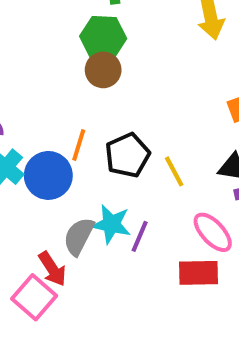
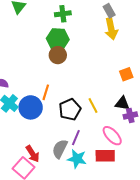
black pentagon: (127, 155) -> (70, 109), moved
cyan star: (111, 224) -> (77, 159), moved
gray semicircle: (79, 236) -> (60, 149), moved

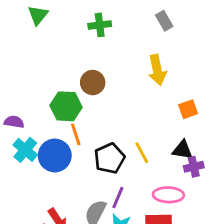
yellow arrow: (111, 29) -> (157, 70), moved
green hexagon: (58, 39) -> (66, 106), moved
orange line: (46, 92) -> (76, 134), turned -35
pink ellipse: (112, 136) -> (168, 195), turned -45

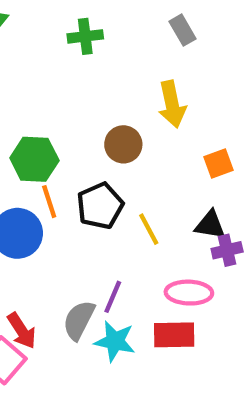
brown circle: (93, 83) -> (123, 144), moved
black pentagon: (109, 158) -> (100, 206), moved

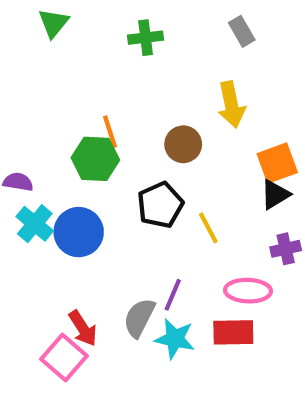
orange square: (219, 163) -> (277, 163), size x1.4
orange line: (49, 202) -> (110, 132), moved
black triangle: (210, 225) -> (275, 194), moved, turned -40

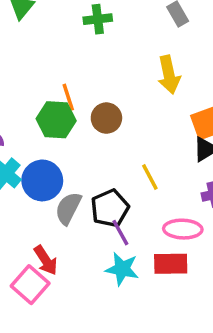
brown circle: (183, 144) -> (106, 118), moved
black pentagon: (160, 205) -> (110, 208), moved
purple line: (173, 295) -> (120, 233), turned -52
gray semicircle: (139, 318) -> (68, 208), moved

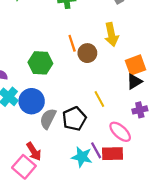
orange line: (68, 97) -> (72, 43), moved
brown circle: (106, 118) -> (87, 53), moved
pink ellipse: (183, 229) -> (120, 132), turned 40
purple line: (120, 233) -> (96, 150), moved

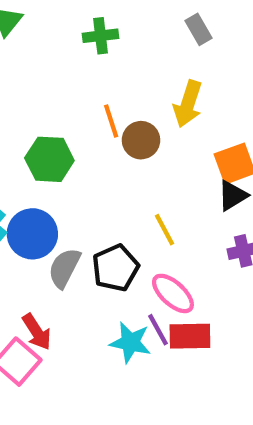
yellow arrow: (111, 34) -> (188, 104), turned 30
pink ellipse: (120, 132) -> (173, 293), moved

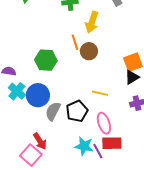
yellow arrow: (188, 104) -> (92, 22), moved
yellow line: (164, 230) -> (100, 93), turned -49
pink ellipse: (173, 293) -> (104, 123), turned 30
purple line: (158, 330) -> (98, 151), moved

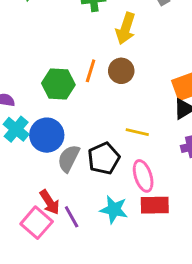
orange line: (75, 42) -> (91, 71), moved, turned 35
purple line: (98, 151) -> (72, 217), moved

